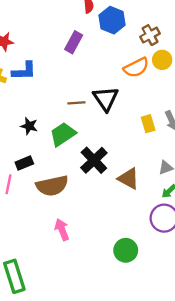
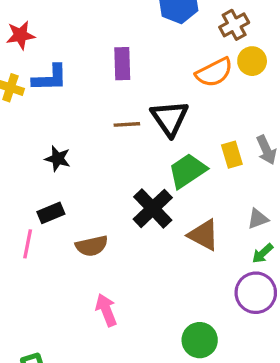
purple rectangle: (74, 42) -> (122, 64), moved, turned -30
green trapezoid: (63, 134) -> (187, 171), moved
brown semicircle: (52, 186) -> (92, 246), size x0.7

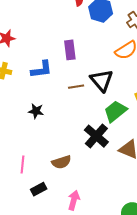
blue L-shape: (50, 78) -> (41, 69), moved
black rectangle: (51, 213) -> (39, 189), moved
pink arrow: (106, 310) -> (74, 200), turned 42

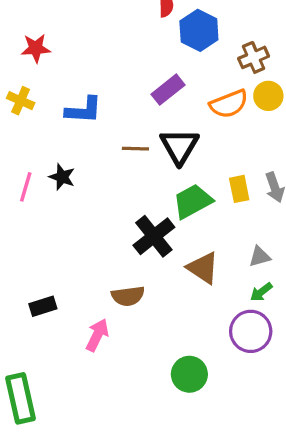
purple rectangle: (70, 50) -> (168, 90), moved, turned 48
brown semicircle: (61, 162) -> (128, 296), moved
pink line: (23, 164) -> (26, 187), moved

